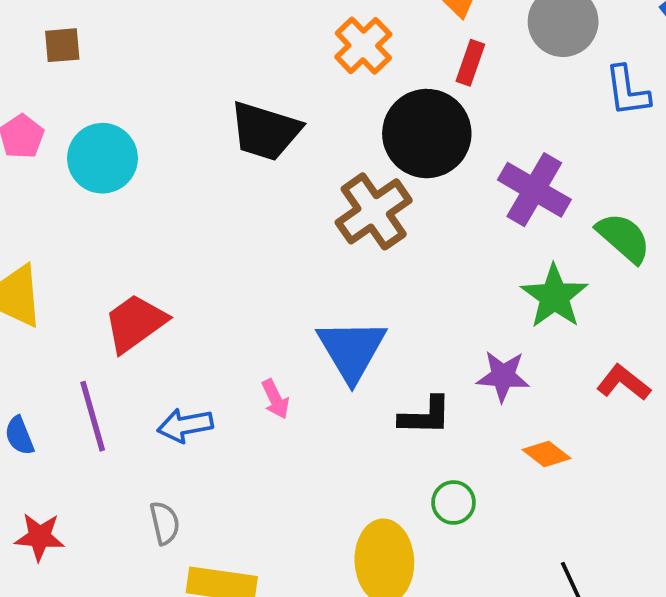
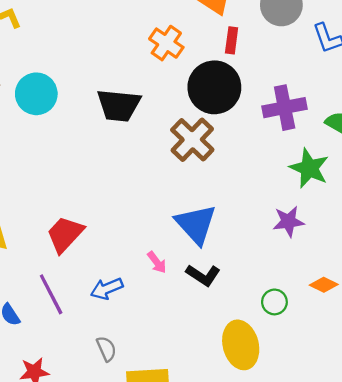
cyan circle: (102, 158) -> (36, 94), moved
purple cross: (534, 190) -> (285, 108), turned -30
black L-shape: (425, 416) -> (203, 275), moved, turned 44
orange diamond: (546, 454) -> (324, 285), moved

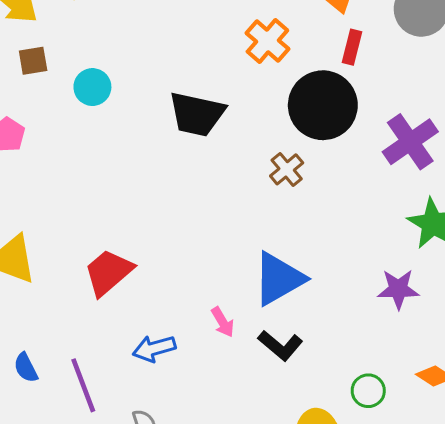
cyan circle: (36, 94) -> (92, 87), size x0.7
purple cross: (285, 108) -> (410, 142), turned -30
brown cross: (192, 140) -> (287, 169), size x0.6
blue triangle: (196, 224) -> (279, 279), turned 36
purple line: (51, 294) -> (83, 385), moved

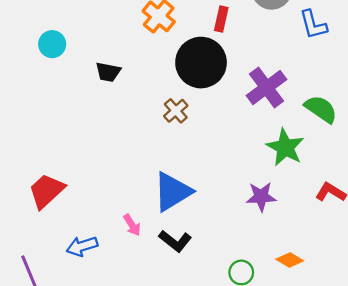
cyan circle: (92, 87) -> (52, 44), moved
black trapezoid: (197, 114) -> (108, 72), size x0.6

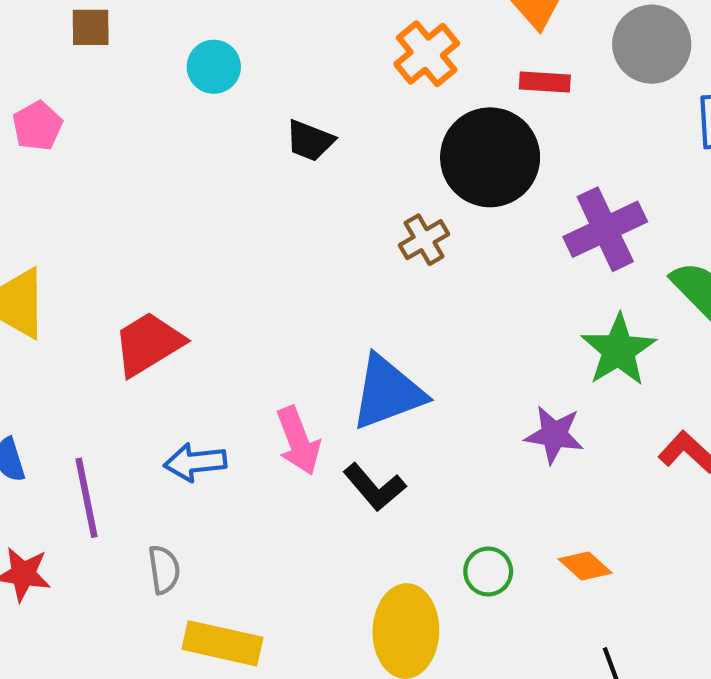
red rectangle: (221, 19) -> (545, 82), turned 70
pink arrow: (132, 225) -> (298, 441), size x1.5

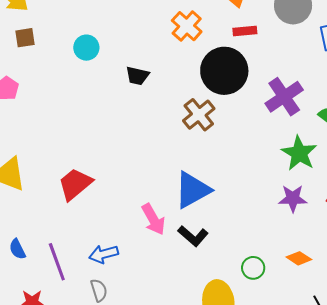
brown cross: (424, 240) -> (199, 115), size x1.4
purple star: (554, 435) -> (293, 198), moved
blue arrow: (195, 462) -> (104, 254), moved

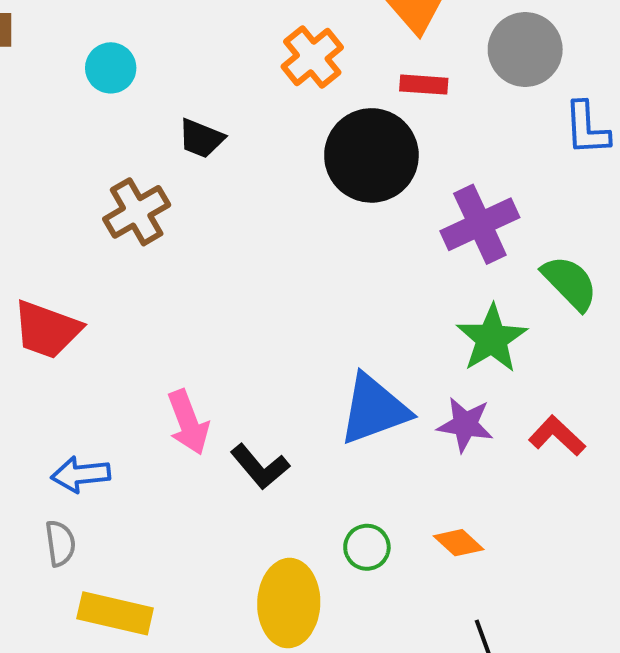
brown cross: (199, 115) -> (137, 212), moved
red trapezoid: (75, 184) -> (47, 330), turned -129
blue triangle: (192, 190) -> (374, 409), moved

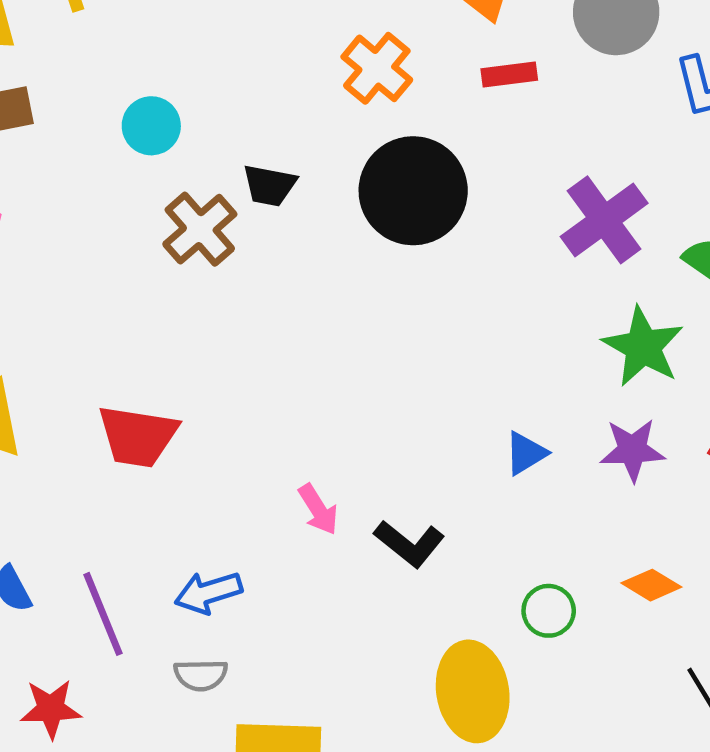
black circle: (371, 155) -> (413, 191), moved
brown cross: (137, 212) -> (200, 229), moved
blue triangle: (374, 409) -> (526, 453), size x0.5
pink arrow: (188, 422) -> (318, 509), size x0.7
gray semicircle: (60, 543) -> (201, 675), turned 108

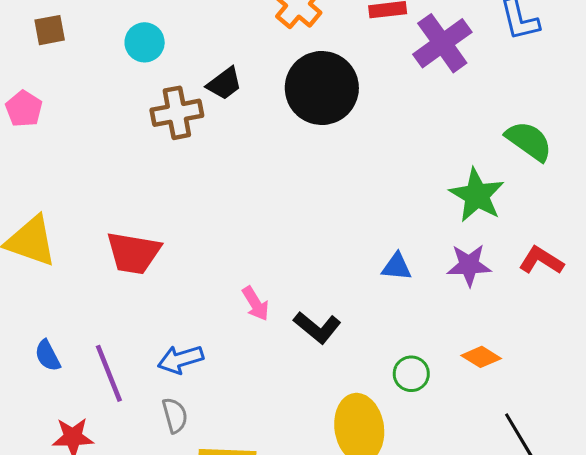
black trapezoid: (269, 185) -> (224, 84), turned -48
purple cross: (604, 220) -> (442, 43), moved
brown cross: (200, 229) -> (177, 113), turned 30
blue triangle: (526, 453) -> (397, 267), turned 36
gray semicircle: (201, 675) -> (175, 415), turned -105

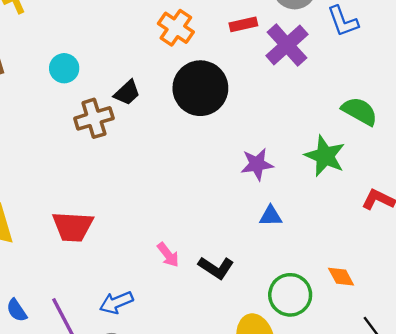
purple star: (469, 265) -> (257, 164), moved
orange diamond: (481, 357) -> (341, 277), turned 36
green circle: (411, 374) -> (290, 295), size x1.6

